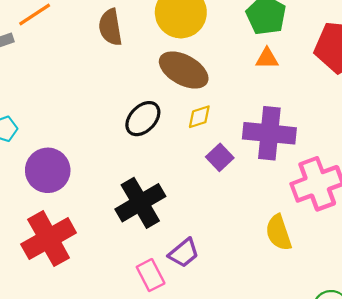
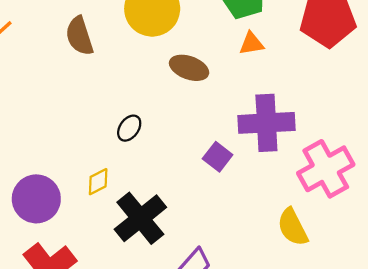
brown ellipse: (184, 70) -> (189, 68), moved, size x0.7
yellow diamond: (199, 117) -> (98, 182), moved
black ellipse: (143, 119) -> (129, 128), size x0.7

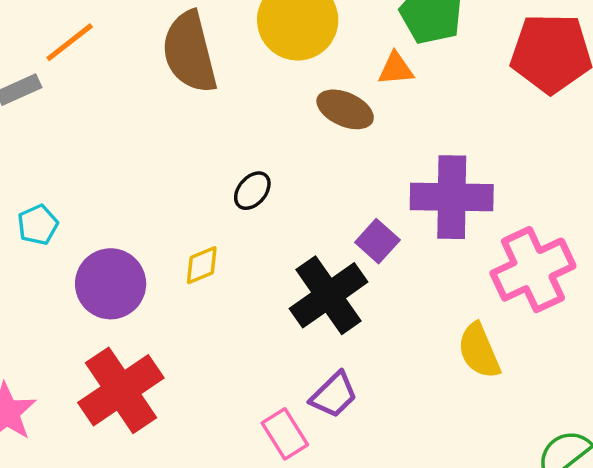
brown semicircle: (79, 36) -> (190, 52), size x1.4
orange triangle: (251, 44) -> (396, 69), moved
black cross: (140, 218) -> (329, 295), moved

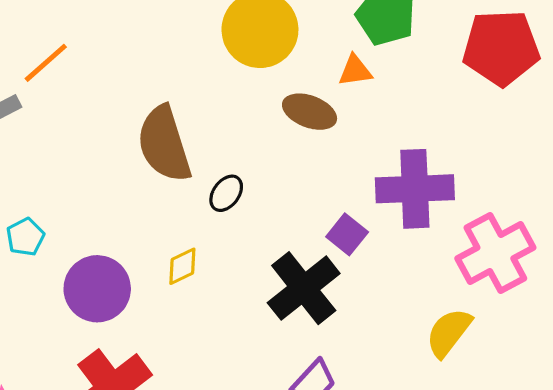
brown semicircle: (190, 52) -> (164, 144), moved
yellow semicircle: (479, 351) -> (449, 333), turned 64

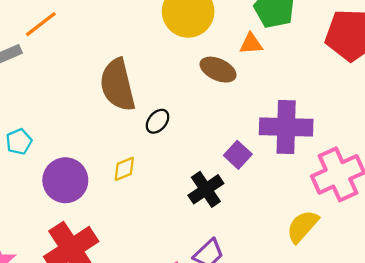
black cross: (304, 288) -> (206, 189), size x0.7

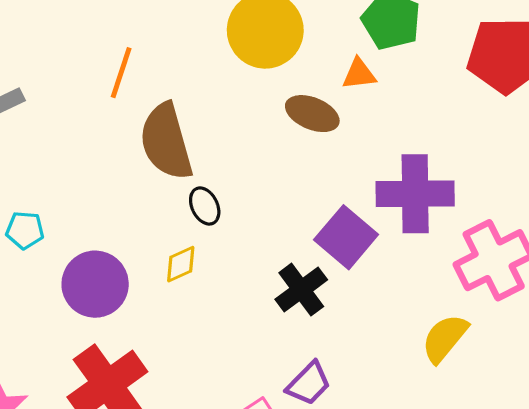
orange line: (41, 24) -> (121, 73), moved, turned -32
black ellipse: (158, 121) -> (205, 206), moved, turned -65
cyan pentagon: (19, 142) -> (25, 230), turned 30
purple square: (238, 155) -> (346, 237), size x1.5

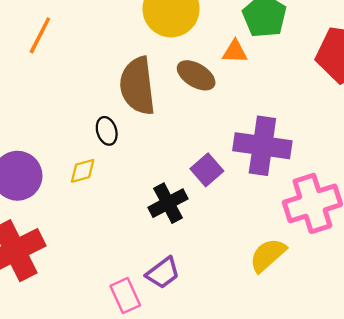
orange line: (121, 73) -> (40, 35), moved
brown semicircle: (166, 142) -> (137, 86), moved
purple square: (346, 237) -> (207, 170), size x0.7

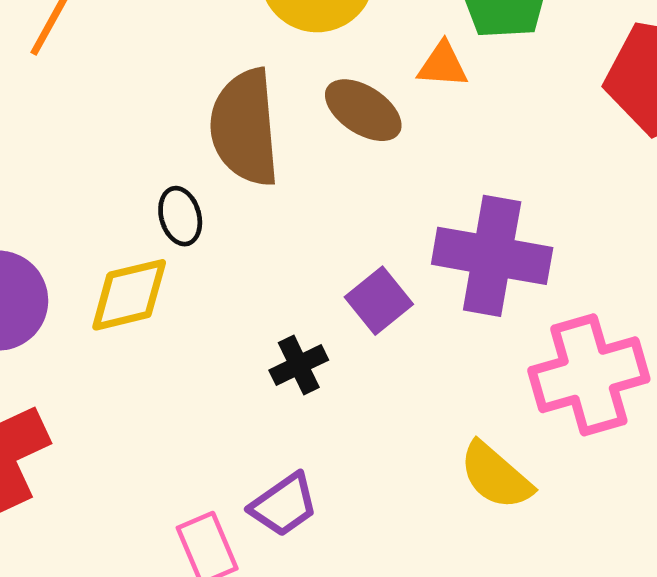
yellow diamond: (83, 171) -> (129, 295), size x1.5
black cross: (168, 203) -> (299, 365), size x0.7
yellow semicircle: (268, 255) -> (496, 476), turned -99

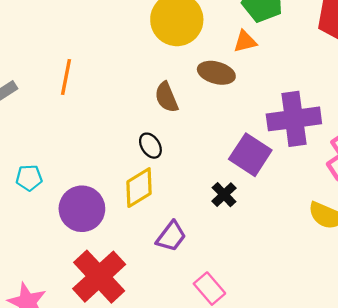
brown semicircle: (245, 128) -> (166, 97), size x0.6
purple square: (379, 301) -> (250, 155), size x1.4
purple trapezoid: (284, 505) -> (171, 236), moved

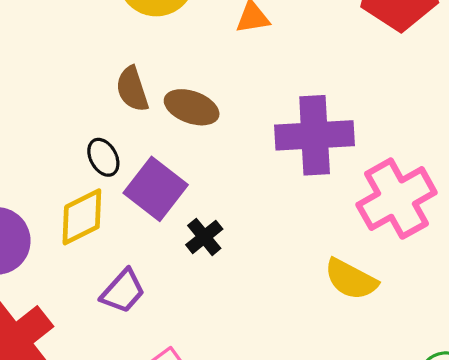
brown ellipse: (216, 73) -> (192, 107), moved
purple square: (250, 155) -> (156, 189), moved

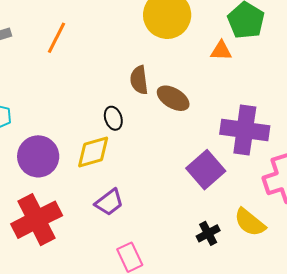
purple square: (156, 189) -> (206, 170), moved
black cross: (204, 237) -> (208, 233), moved

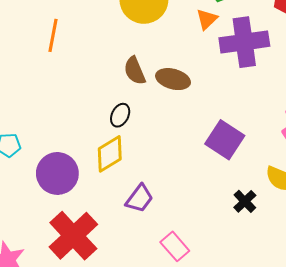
orange line: (57, 38) -> (53, 35), moved
orange triangle: (221, 51) -> (207, 19), turned -30
black ellipse: (113, 118) -> (120, 115), turned 60
purple cross: (245, 130) -> (244, 42), moved

